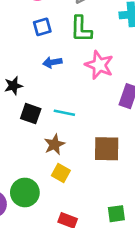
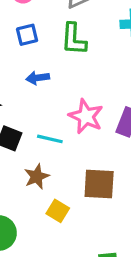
pink star: (99, 65) -> (86, 116), moved
yellow square: (61, 173) -> (58, 211), moved

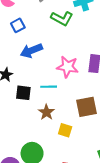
green L-shape: (74, 39) -> (62, 18), moved, turned -50
blue arrow: (38, 78) -> (31, 51), size x1.5

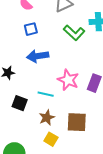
black square: (23, 93) -> (20, 103), moved
brown star: (46, 112) -> (47, 118), moved

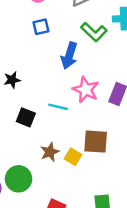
blue arrow: (38, 56) -> (69, 56), moved, turned -65
brown star: (47, 118) -> (50, 152), moved
yellow square: (51, 139) -> (73, 157), moved

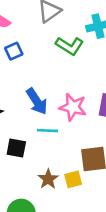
blue arrow: (69, 56) -> (37, 101), moved, turned -40
yellow square: (73, 157) -> (73, 179), turned -35

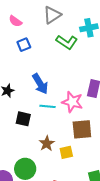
pink star: (73, 107) -> (72, 102), moved
yellow square: (73, 179) -> (66, 152), moved

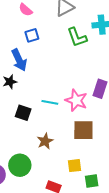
green L-shape: (67, 42) -> (77, 37), turned 30
blue arrow: (40, 84) -> (19, 60), moved
yellow square: (66, 152) -> (75, 166), moved

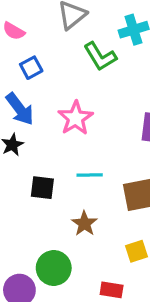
pink star: (76, 100) -> (76, 118), moved, turned 30
cyan line: (50, 102) -> (90, 175), moved

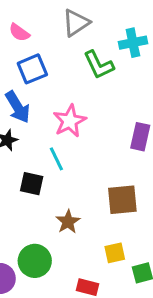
blue square: (31, 68) -> (32, 69), size x1.4
cyan line: (90, 175) -> (56, 159), moved, turned 60

